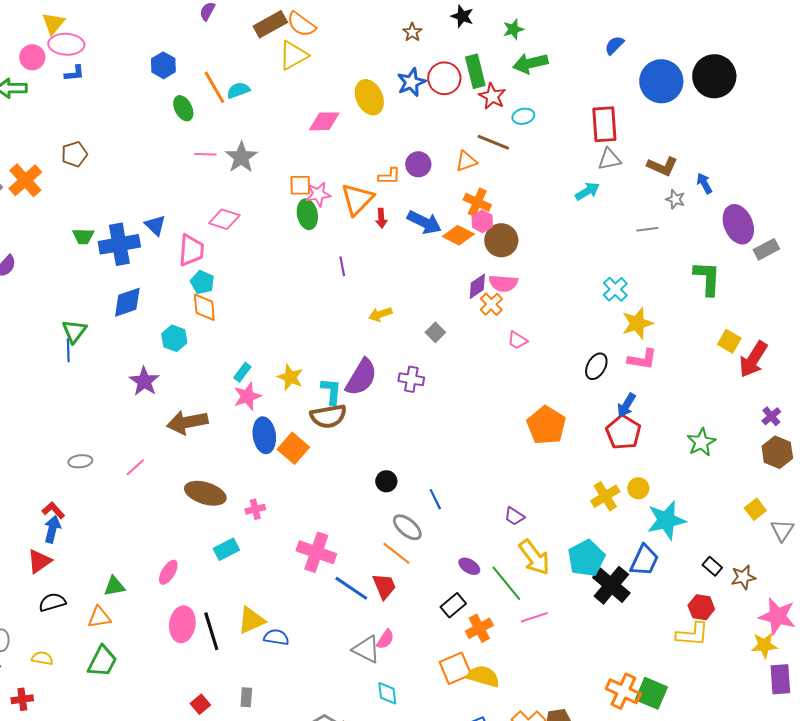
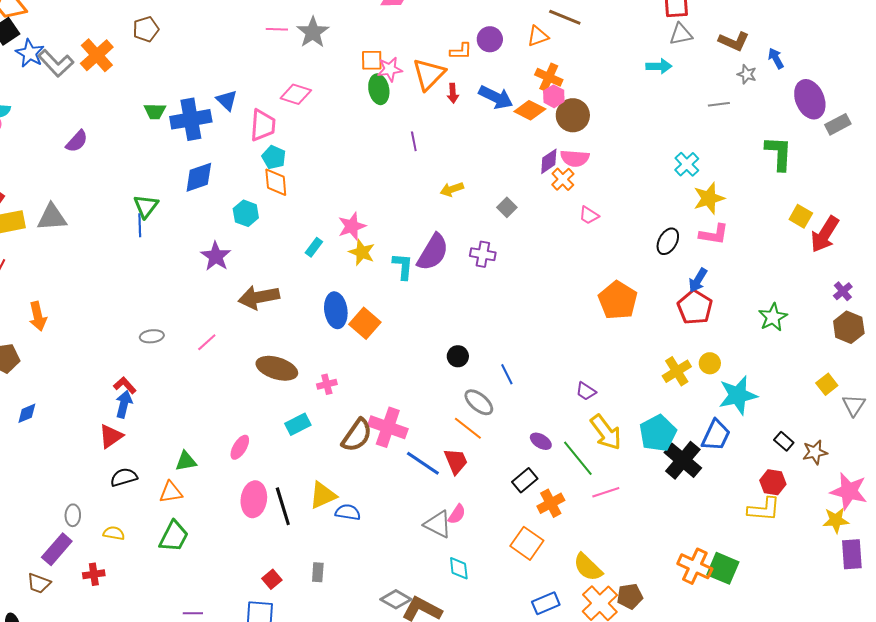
cyan arrow: (587, 191) -> (659, 66), turned 30
pink star: (247, 396) -> (352, 226), moved
brown semicircle: (328, 416) -> (357, 435), moved, turned -45
orange square: (455, 668) -> (527, 543), turned -32
yellow semicircle: (483, 676) -> (588, 567), moved, turned -152

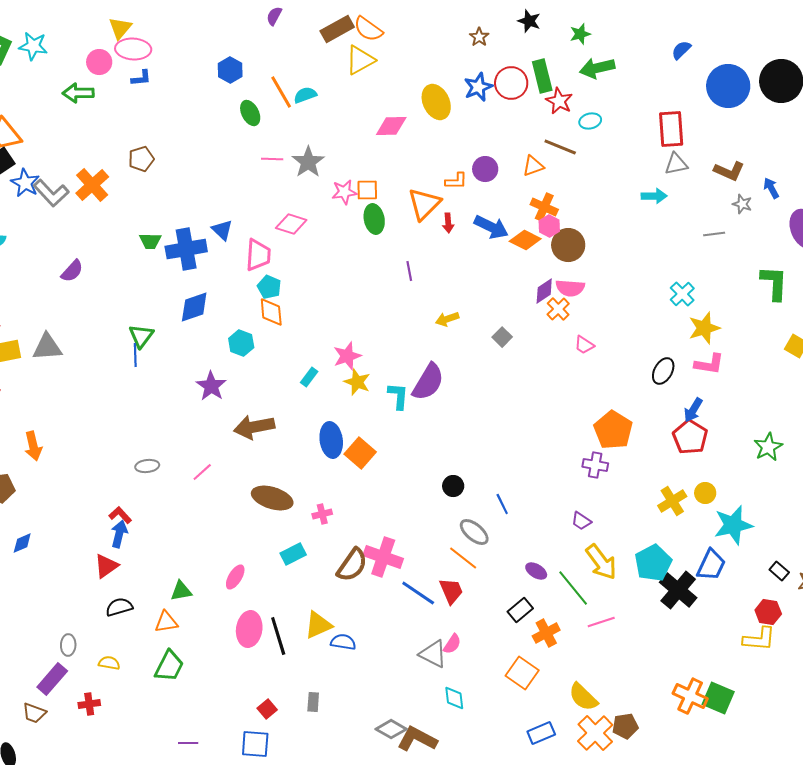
pink star: (390, 69) -> (344, 192), moved
purple cross: (483, 254) -> (595, 465), moved

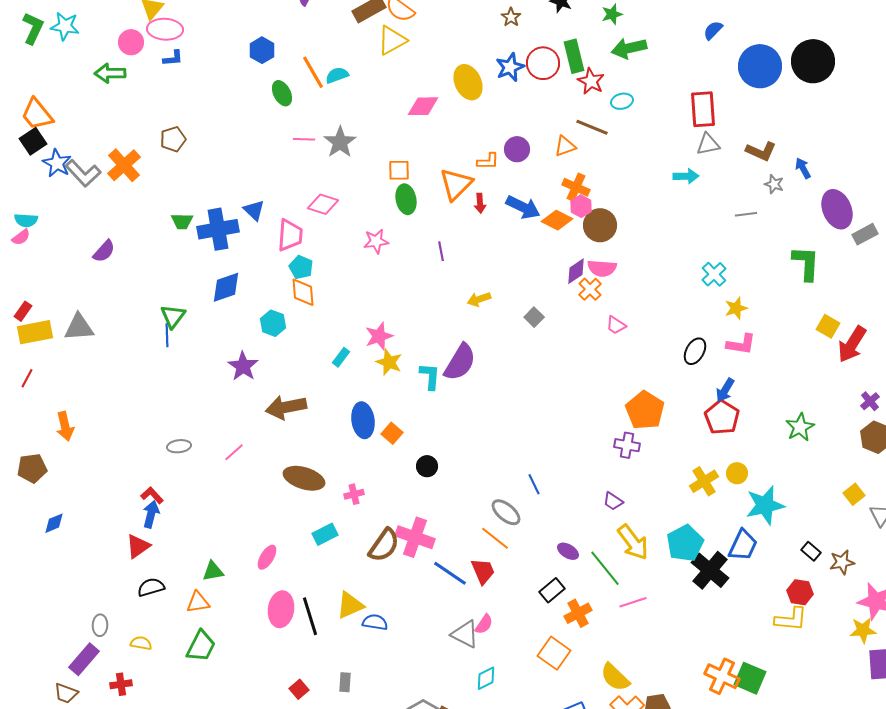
pink star: (344, 192) -> (376, 241), moved
yellow star: (704, 328) -> (736, 308), size x0.7
orange square: (360, 453) -> (392, 433), size x0.7
black circle: (453, 486) -> (427, 466), moved
cyan diamond: (454, 698) -> (486, 678), turned 70

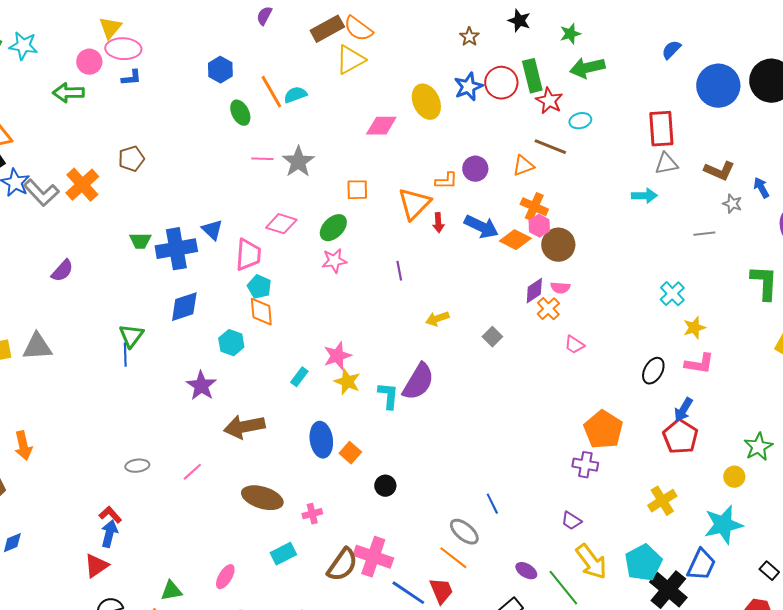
green ellipse: (406, 199) -> (333, 228), moved, turned 56
pink semicircle: (602, 268) -> (560, 288), size x0.7
yellow circle: (737, 473) -> (734, 477), moved

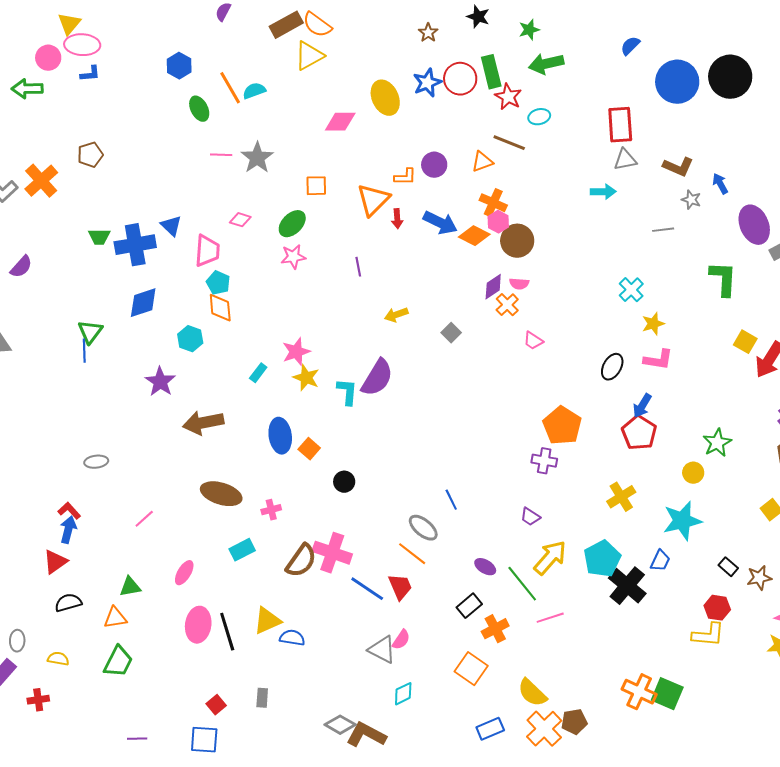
pink diamond: (281, 224) -> (240, 220), size x0.7
pink line: (192, 472) -> (144, 519), moved
yellow arrow: (591, 562) -> (550, 558), turned -102
blue trapezoid: (701, 565) -> (660, 561), size x0.7

